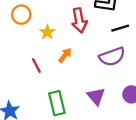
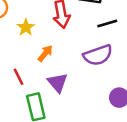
red line: (36, 65) -> (18, 77), moved
purple triangle: (96, 96) -> (57, 83), moved

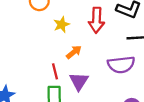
red line: (18, 77) -> (55, 71), moved

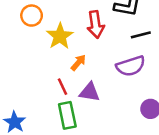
yellow star: (62, 25) -> (60, 36), size x1.5
purple triangle: (79, 81) -> (90, 92), turned -42

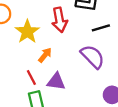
purple semicircle: (131, 66) -> (93, 57), turned -115

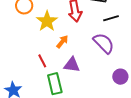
red line: (31, 77) -> (42, 61), moved

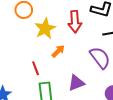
purple triangle: (72, 65) -> (76, 83), moved, turned -36

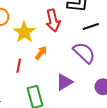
red line: (36, 68) -> (19, 66), moved, turned 40

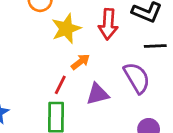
red line: (19, 66) -> (60, 85), moved
purple triangle: (64, 82) -> (98, 94), moved

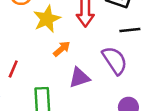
red line: (60, 85) -> (13, 69), moved

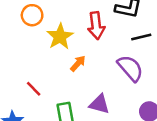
red line: (13, 69) -> (34, 89), turned -60
purple triangle: (79, 78) -> (99, 104), moved, turned 40

